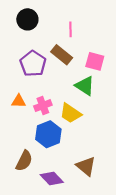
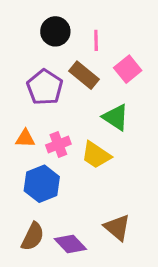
black circle: (27, 19) -> (55, 31), moved
pink square: (95, 61) -> (128, 69), moved, turned 36
blue hexagon: (48, 134) -> (42, 184), moved
brown semicircle: (24, 161) -> (33, 237), moved

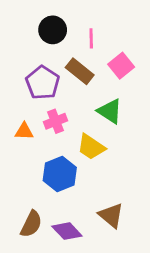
pink cross: (58, 145) -> (55, 121), moved
blue hexagon: (42, 184) -> (60, 174), moved

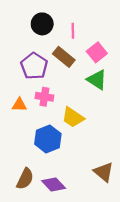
green triangle: (110, 111) -> (97, 80), moved
pink cross: (55, 121) -> (44, 97), turned 30
brown triangle: (111, 215) -> (104, 172), moved

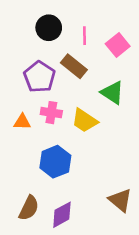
pink square: (97, 52) -> (118, 45), moved
yellow trapezoid: (73, 117) -> (85, 121), moved
purple diamond: (54, 184) -> (62, 215), turned -75

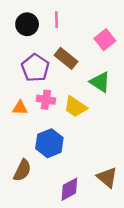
black circle: (49, 28) -> (27, 24), moved
pink line: (85, 36) -> (56, 20), moved
brown semicircle: (29, 208) -> (22, 170), moved
purple diamond: (62, 215) -> (69, 189), moved

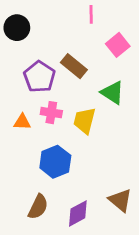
pink line: (56, 20) -> (91, 14), moved
black circle: (27, 24) -> (17, 28), moved
yellow trapezoid: (75, 107) -> (85, 121), turned 70
brown semicircle: (22, 170) -> (38, 207), moved

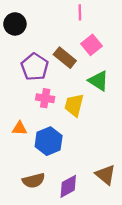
pink square: (118, 45) -> (92, 45), moved
orange triangle: (22, 122) -> (20, 128), moved
brown semicircle: (38, 207) -> (34, 181), turned 50

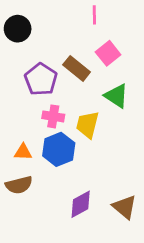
blue hexagon: (49, 141) -> (59, 149), moved
brown semicircle: (34, 181) -> (19, 185), moved
purple diamond: (68, 186) -> (81, 204), moved

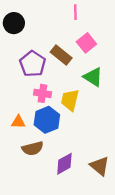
brown semicircle: (19, 185) -> (33, 148), moved

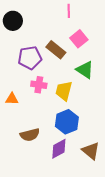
purple pentagon: (33, 64) -> (30, 58), turned 30
blue hexagon: (47, 120) -> (67, 122), moved
orange triangle: (18, 122) -> (12, 99), moved

